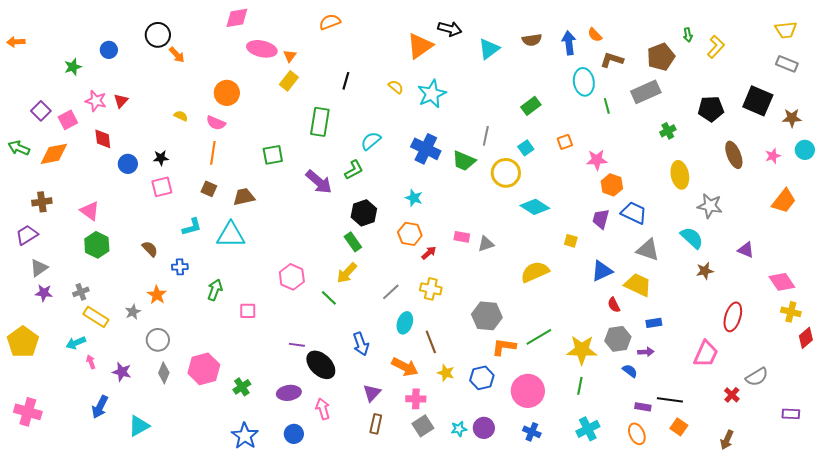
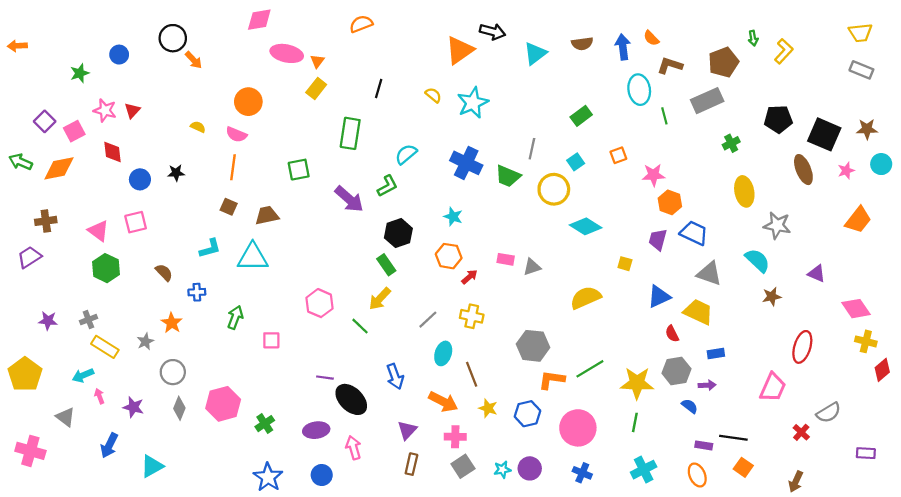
black square: (758, 101) -> (824, 134), moved
pink square: (162, 187) -> (136, 222), moved
gray triangle: (39, 268) -> (65, 417), moved, turned -48

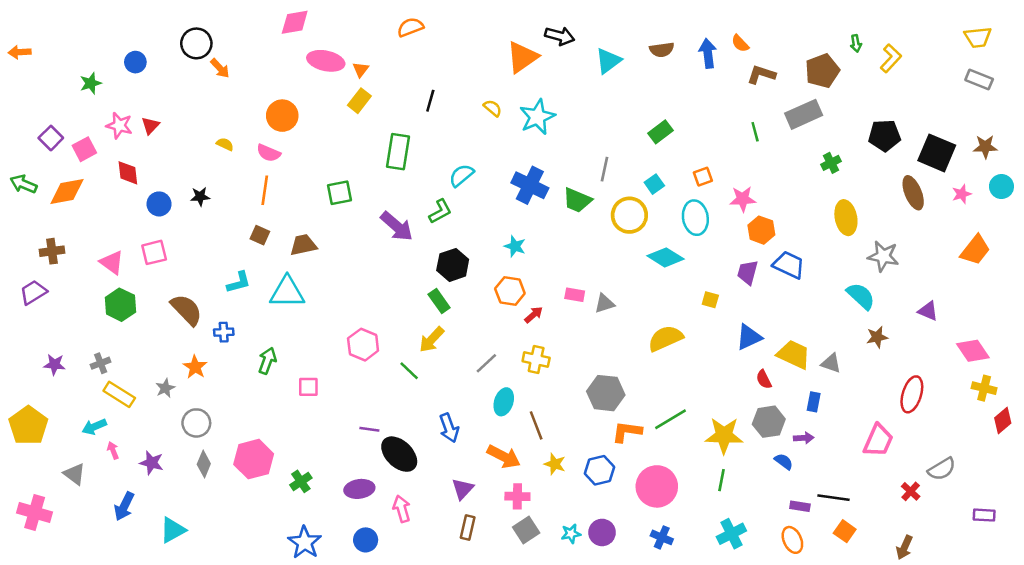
cyan ellipse: (639, 90) -> (695, 218), moved
brown semicircle: (164, 272) -> (186, 310), size x1.6
gray triangle: (709, 274) -> (831, 363), moved, size x0.7
blue rectangle: (716, 353) -> (814, 402), turned -70

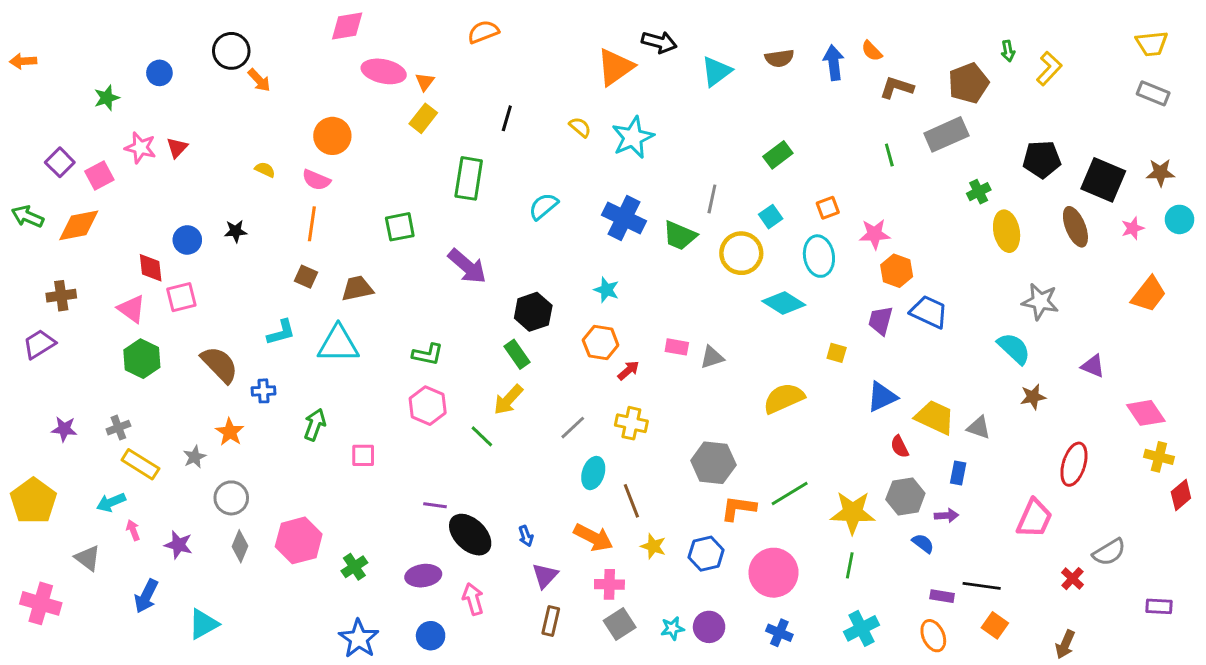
red diamond: (128, 173) -> (151, 268), moved
green L-shape: (440, 211) -> (428, 354), moved, turned 40
yellow ellipse: (846, 218) -> (1007, 231), moved
blue arrow: (449, 428) -> (526, 536), moved, size x0.6

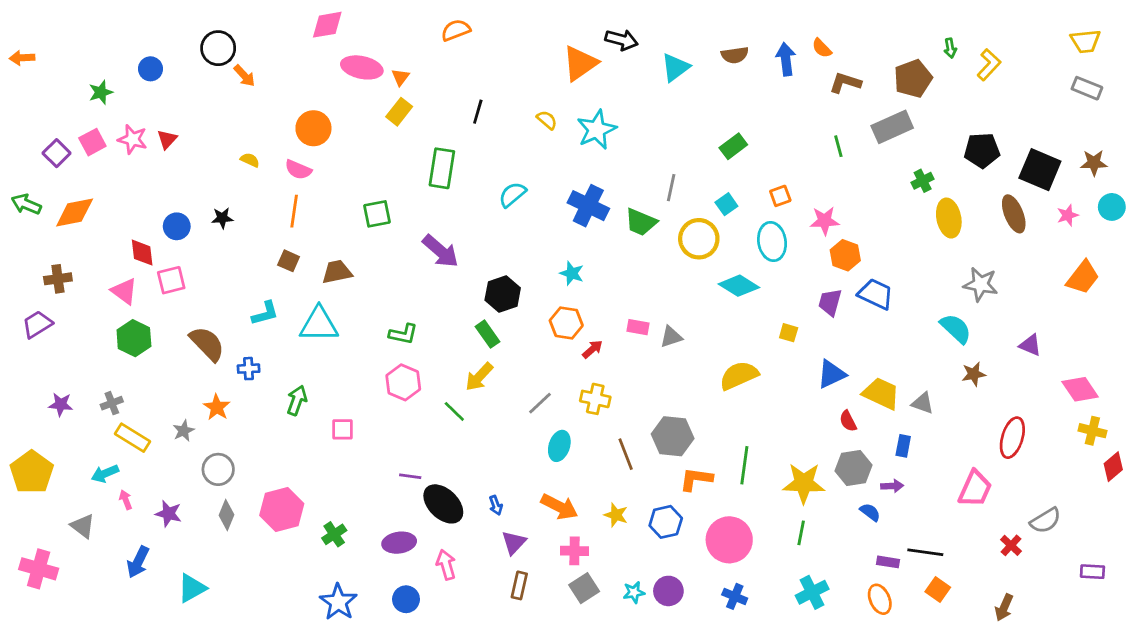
pink square: (99, 175) -> (92, 142), moved
green line: (790, 494) -> (744, 465), turned -51
brown line: (631, 501) -> (626, 454), moved

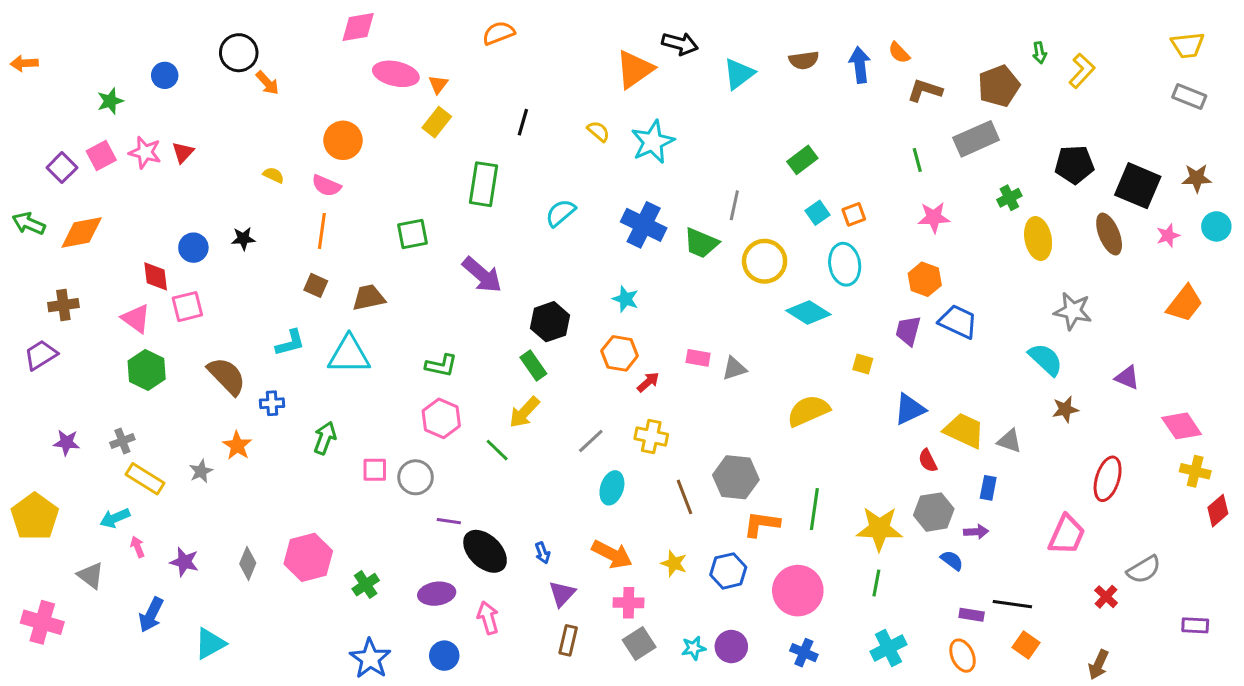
cyan square: (726, 204) -> (817, 213), moved
pink star: (825, 221) -> (934, 217), moved
gray circle: (218, 469) -> (416, 477), moved

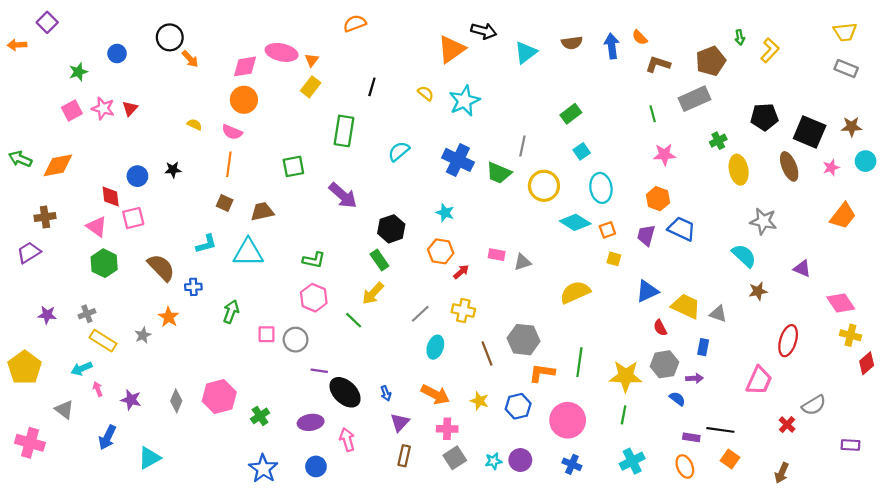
pink diamond: (358, 27) -> (245, 66), moved
purple square: (62, 168) -> (47, 22), moved
orange square: (854, 214) -> (607, 230), moved

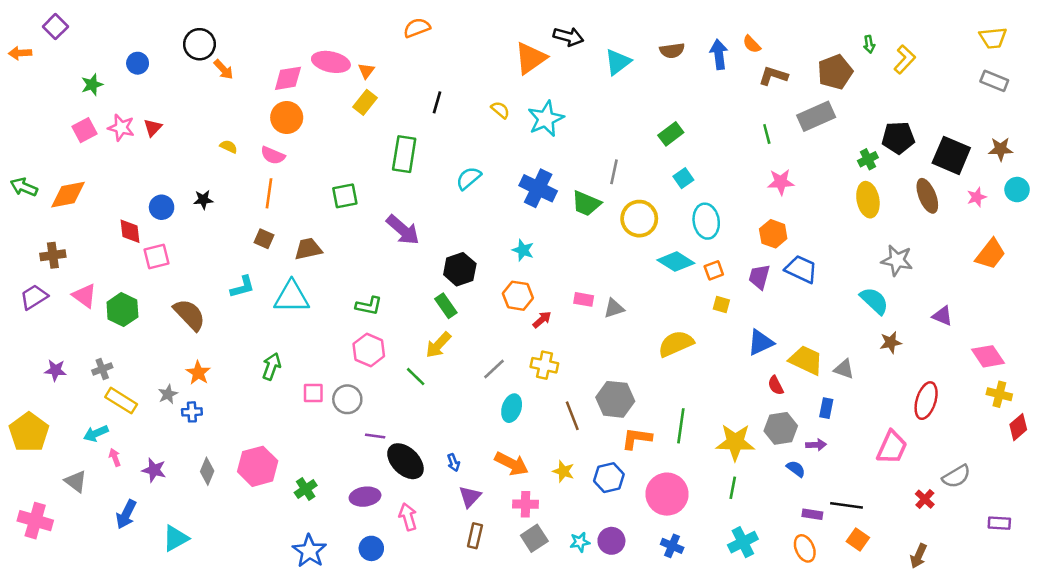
green cross: (718, 141) -> (868, 159), moved
pink triangle: (97, 227) -> (85, 296), moved
blue cross: (193, 287) -> (192, 412), moved

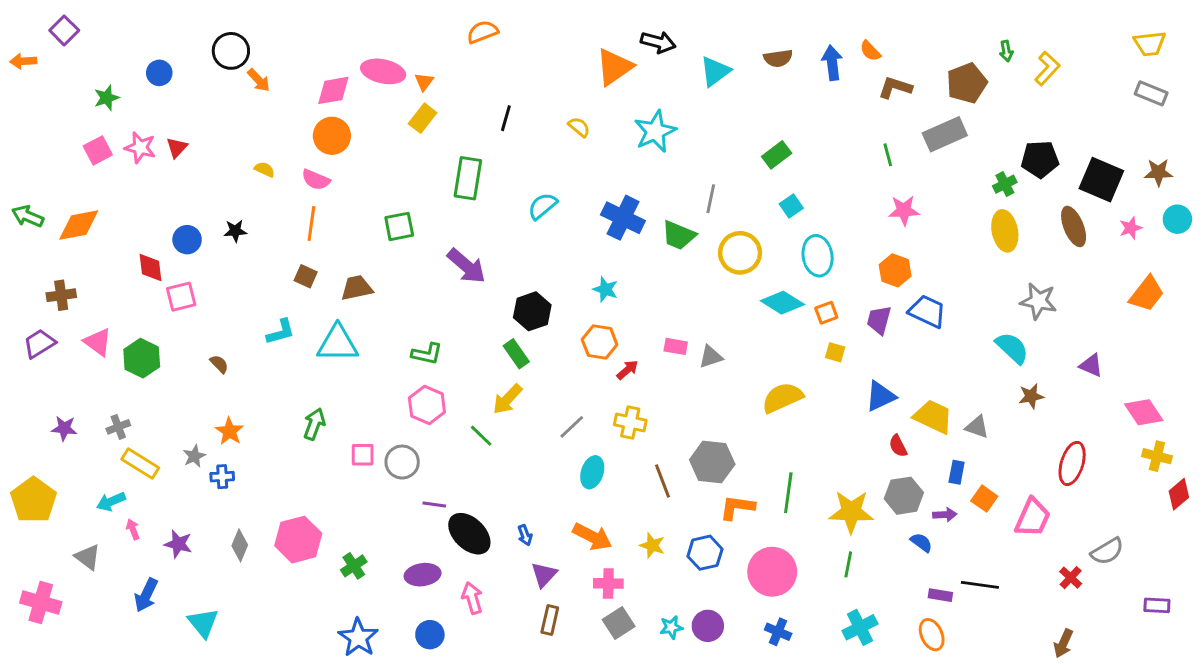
cyan star: (546, 119) -> (655, 131), moved
brown semicircle: (189, 315) -> (219, 364), size x0.5
cyan triangle: (175, 538) -> (203, 623), turned -40
orange square: (858, 540) -> (984, 499), moved

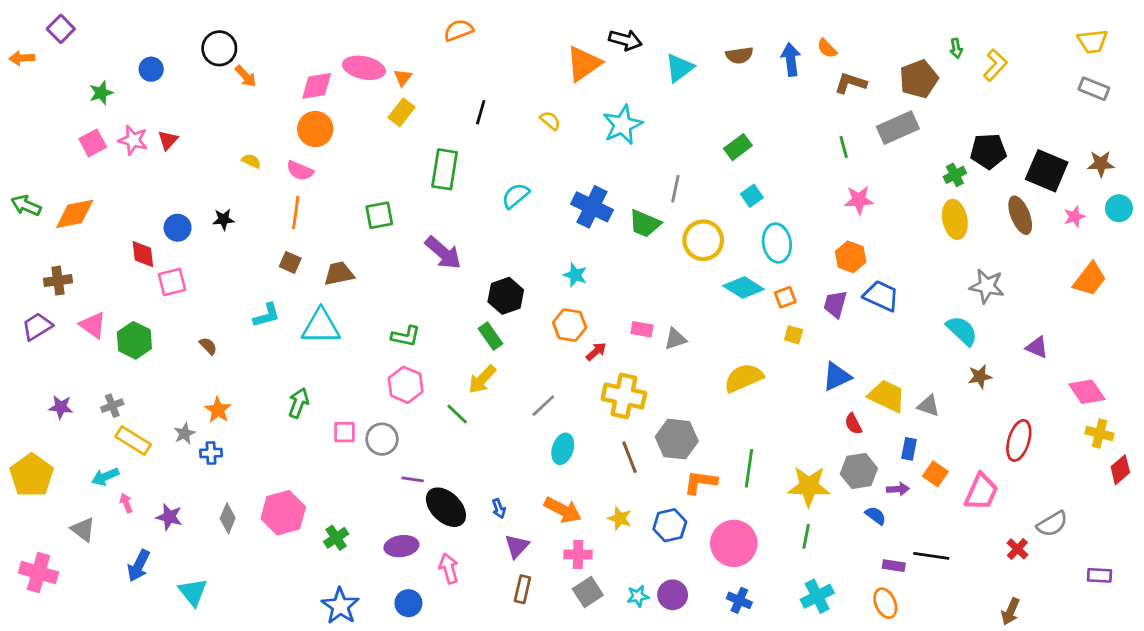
yellow cross: (630, 423) -> (624, 396), moved, size x1.4

